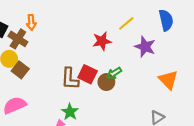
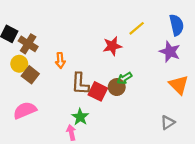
orange arrow: (31, 22) -> (60, 60), moved
purple star: (145, 47) -> (170, 52), moved
red square: (88, 74) -> (98, 91), moved

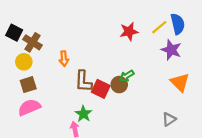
yellow line: (137, 28) -> (159, 27), moved
red star: (112, 46) -> (129, 31), moved
brown square: (30, 75) -> (28, 85), moved, turned 35

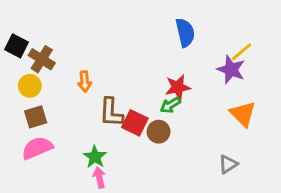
blue semicircle: (178, 24) -> (185, 33), moved
yellow line: (159, 27) -> (241, 52), moved
red star: (129, 31) -> (178, 87), moved
brown circle: (119, 85) -> (159, 132), moved
green star: (83, 114) -> (95, 157), moved

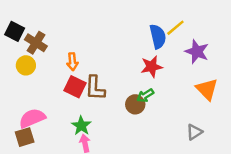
blue semicircle: (185, 33) -> (158, 36), moved
yellow line: (241, 52) -> (175, 28), moved
green arrow: (170, 105) -> (145, 96), moved
brown square: (36, 117) -> (25, 137), moved
red square: (135, 123) -> (75, 87), moved

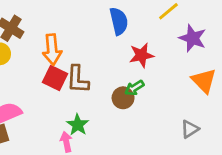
blue semicircle: (158, 36) -> (119, 21), moved
orange arrow: (72, 62) -> (52, 50), size x1.5
green star: (81, 126) -> (78, 125), moved

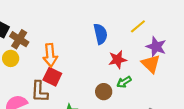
brown L-shape: (78, 79) -> (39, 92), moved
orange triangle: (204, 81) -> (151, 64), moved
green arrow: (134, 88) -> (124, 82), moved

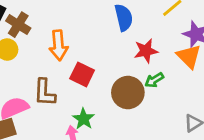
red square: (52, 77) -> (82, 74), moved
brown circle: (104, 92) -> (128, 93), size x1.5

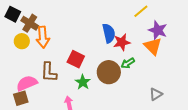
blue semicircle: (124, 18) -> (109, 33), moved
orange arrow: (58, 45) -> (43, 37), moved
green star: (83, 119) -> (83, 82), moved

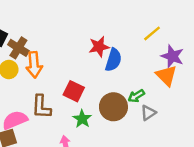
blue semicircle: (109, 33) -> (113, 60), turned 30
red star: (122, 42) -> (99, 47), moved
gray triangle: (156, 94) -> (148, 113), moved

